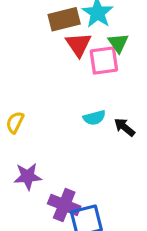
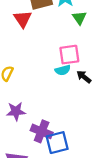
red triangle: (78, 45) -> (23, 19), moved
pink square: (104, 60) -> (69, 55), moved

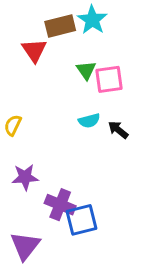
green triangle: (79, 18) -> (86, 70), moved
pink square: (69, 55) -> (109, 79), moved

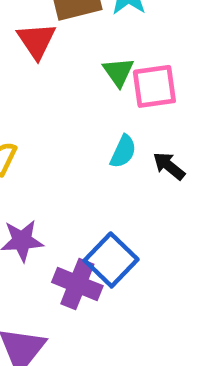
cyan semicircle: (89, 121) -> (123, 151), turned -50
blue square: (82, 220) -> (111, 260), moved, turned -32

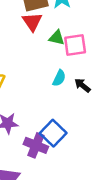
red triangle: (36, 41) -> (32, 22), moved
green triangle: (118, 72) -> (57, 38), turned -42

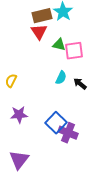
purple cross: (36, 145) -> (68, 133), moved

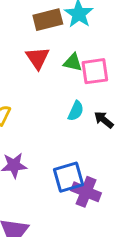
red triangle: (39, 32) -> (38, 58), moved
blue square: (56, 123) -> (68, 177), turned 30

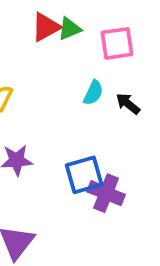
red triangle: (38, 58) -> (46, 27), turned 35
green triangle: (73, 62) -> (70, 29), moved, turned -36

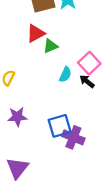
green triangle: (70, 29) -> (50, 46), moved
pink square: (117, 43) -> (89, 63), moved, turned -35

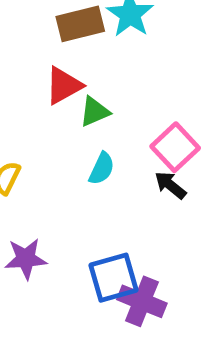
cyan semicircle: (65, 75) -> (102, 169), moved

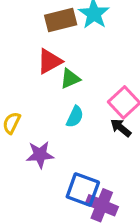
purple star: (26, 259) -> (40, 155), moved
blue square: (113, 278) -> (83, 189), turned 36

